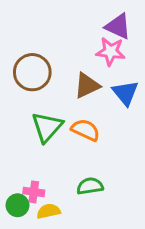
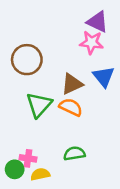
brown triangle: (87, 86) -> (72, 84), moved

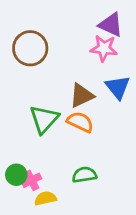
brown circle: (27, 60) -> (30, 48), moved
pink cross: (28, 158) -> (32, 180), turned -35
green circle: (15, 169) -> (16, 175), moved

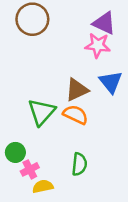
brown circle: (30, 48) -> (32, 19), moved
green circle: (16, 175) -> (15, 152), moved
green semicircle: (84, 175) -> (79, 164), turned 105

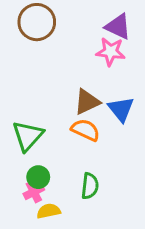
blue triangle: (111, 82) -> (121, 109), moved
green triangle: (42, 112) -> (28, 136), moved
green circle: (15, 152) -> (38, 177), moved

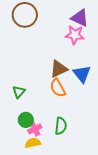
orange semicircle: (85, 130) -> (58, 88), turned -144
green triangle: (28, 136) -> (19, 92), size x0.6
pink cross: (34, 192) -> (35, 129), moved

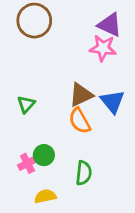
green triangle: (19, 92) -> (26, 104), moved
green circle: (26, 120) -> (44, 155), moved
pink cross: (35, 129) -> (27, 163), moved

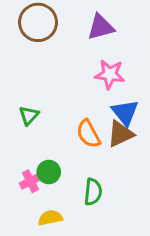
purple triangle: (110, 25) -> (101, 27), moved, turned -40
pink star: (103, 48) -> (110, 74), moved
brown triangle: (81, 95) -> (120, 134), moved

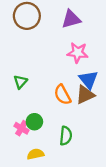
pink cross: (30, 181) -> (21, 128), turned -32

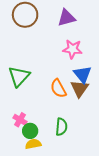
green triangle: (20, 82) -> (19, 76), size x1.6
brown triangle: (85, 95) -> (80, 88), turned -30
green circle: (34, 122) -> (30, 131), moved

